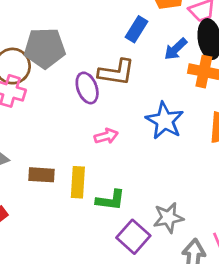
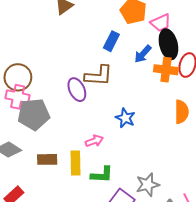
gray pentagon: (45, 48) -> (34, 114), moved
blue star: (165, 121) -> (125, 118), moved, size x0.7
pink arrow: (106, 136) -> (94, 141), moved

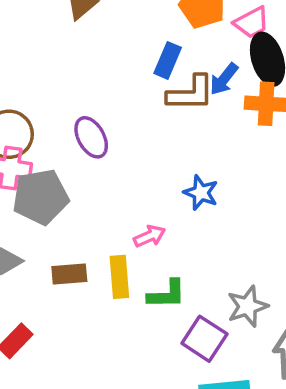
brown L-shape: (99, 76) -> (191, 93), moved
purple ellipse: (77, 90) -> (91, 137), moved

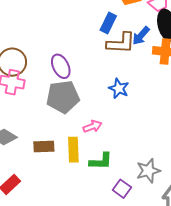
blue star: (201, 193) -> (119, 88), moved
gray pentagon: (41, 197) -> (63, 97), moved
purple square: (204, 339) -> (122, 189), size x0.7

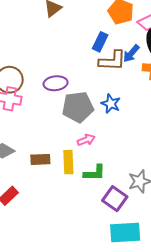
purple ellipse: (61, 66) -> (56, 83), turned -70
gray pentagon: (63, 97) -> (78, 107), moved
purple square: (122, 189) -> (115, 199), size x1.4

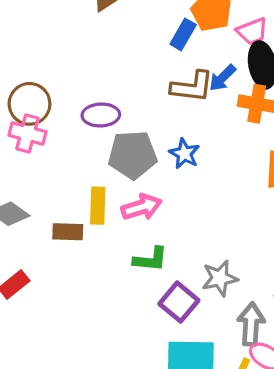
blue rectangle: (100, 42) -> (183, 34), moved
pink arrow: (86, 140) -> (142, 207), size x1.4
yellow rectangle: (68, 162) -> (98, 206), moved

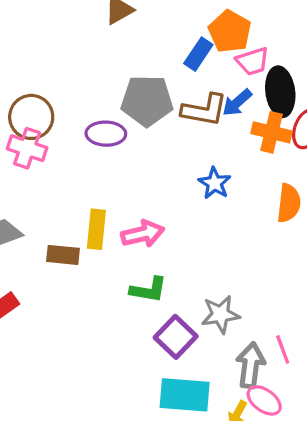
pink trapezoid: (252, 31) -> (253, 61), moved
blue star: (184, 154) -> (215, 183), moved
gray pentagon: (133, 155) -> (147, 101), moved

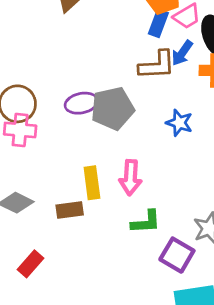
blue rectangle: (198, 54) -> (158, 23), moved
gray pentagon: (147, 101) -> (113, 108), moved
pink arrow: (143, 234) -> (130, 178), turned 120

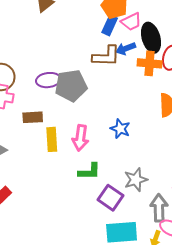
blue arrow: (182, 53) -> (126, 49), turned 30
blue star: (179, 123) -> (120, 129), moved
brown rectangle: (70, 210) -> (33, 117), moved

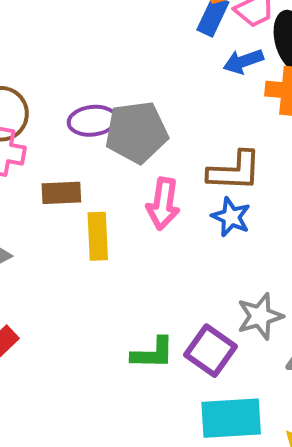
brown L-shape: (106, 56) -> (235, 171), moved
pink arrow: (80, 138) -> (163, 204), moved
green L-shape: (89, 171) -> (153, 353), moved

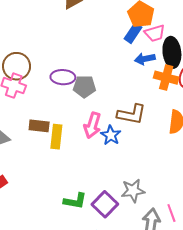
gray pentagon: (136, 132) -> (84, 87), size x0.7
brown rectangle: (61, 193) -> (39, 126), moved
blue star: (231, 217) -> (111, 135), moved

